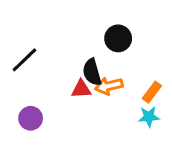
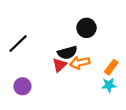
black semicircle: (92, 72) -> (67, 53), turned -90
red triangle: (81, 89) -> (60, 65), turned -40

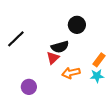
orange arrow: (80, 63) -> (71, 73), moved
purple circle: (22, 86) -> (29, 87), moved

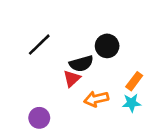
black circle: (77, 25) -> (107, 46), moved
black line: (16, 39) -> (39, 45), moved

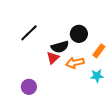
orange rectangle: (134, 81) -> (99, 51), moved
orange arrow: (96, 99) -> (75, 63), moved

